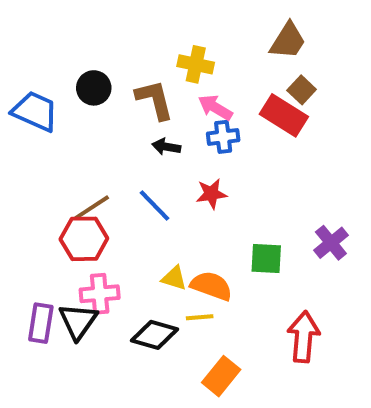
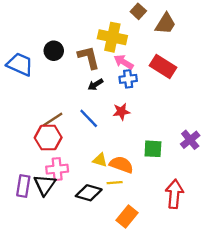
yellow cross: (196, 64) -> (112, 37), size x1.4
brown square: (302, 90) -> (138, 11), moved
black arrow: (166, 147) -> (95, 85), turned -42

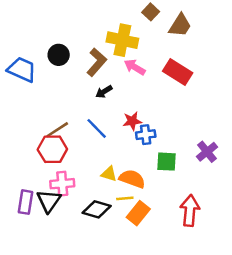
brown L-shape: (89, 57) -> (97, 62), turned 55
blue cross: (128, 79) -> (146, 135), moved
orange rectangle: (127, 216) -> (138, 213), moved

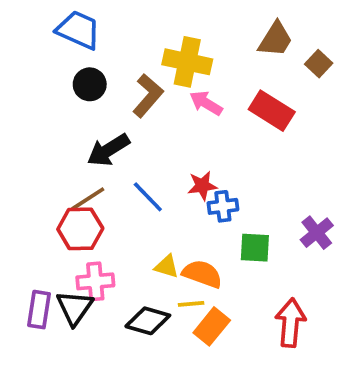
brown square: (151, 12) -> (319, 64), moved
blue trapezoid: (22, 70) -> (78, 30), moved
black arrow: (104, 92) -> (108, 150), moved, size x1.6

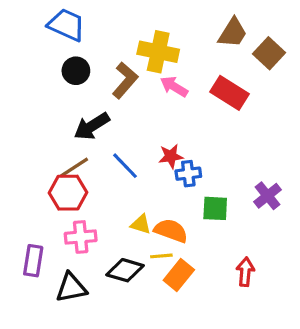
brown square: (319, 64) -> (269, 53), size x1.4
black triangle: (75, 308) -> (71, 288), moved, turned 44
red arrow: (290, 323) -> (245, 272), size x0.7

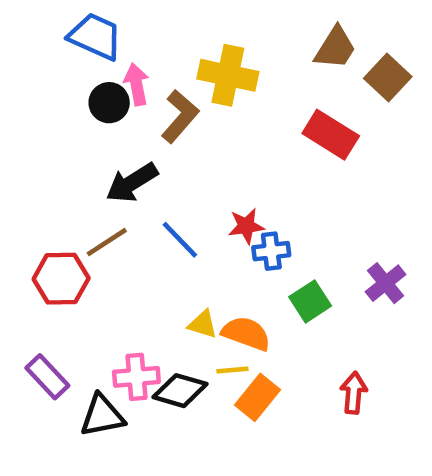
pink arrow: (174, 87) -> (136, 84), moved, turned 48
red hexagon: (68, 193) -> (61, 279), moved
green square: (215, 208) -> (310, 301), turned -36
pink cross: (81, 237) -> (136, 377), moved
purple rectangle: (33, 261) -> (47, 377), turned -52

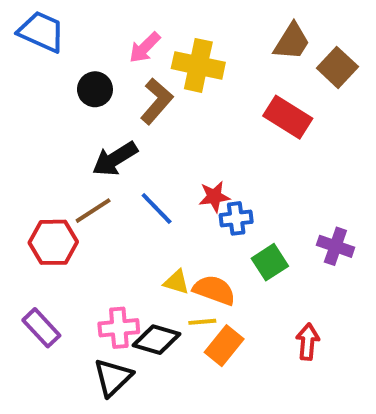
blue trapezoid: (95, 36) -> (41, 32), moved
pink arrow: (136, 84) -> (145, 48), moved, turned -124
purple cross: (386, 283) -> (335, 246), turned -32
black triangle: (102, 416) -> (113, 377), moved, turned -33

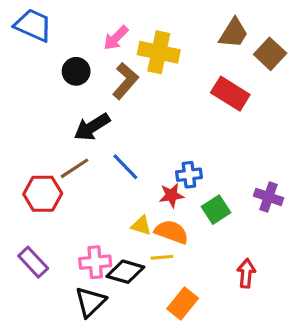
red star: (214, 197) -> (171, 195), moved
orange rectangle: (224, 346) -> (183, 303), moved

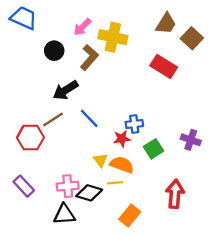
yellow triangle: (141, 226) -> (100, 160), turned 35
red arrow: (246, 273) -> (175, 194), size x1.4
black triangle: (90, 302) -> (64, 214), turned 40

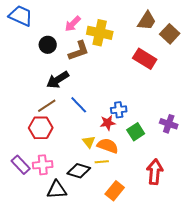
brown L-shape: (89, 57) -> (79, 51), turned 30
red hexagon: (30, 138) -> (41, 128), moved
pink cross: (68, 186) -> (43, 165), moved

